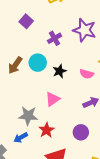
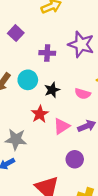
purple cross: (54, 38) -> (47, 53), turned 32
pink triangle: (53, 99) -> (62, 126), moved
red star: (47, 130) -> (40, 114), moved

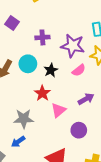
purple star: (81, 44) -> (73, 46), moved
pink semicircle: (83, 94) -> (79, 70), turned -48
pink triangle: (62, 126) -> (58, 110), moved

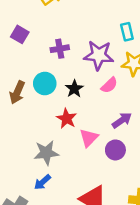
purple circle: (79, 130) -> (115, 150), moved

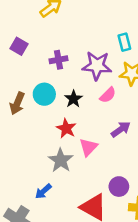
purple circle: (115, 150) -> (119, 187), moved
gray star: (46, 153) -> (61, 160), moved, turned -30

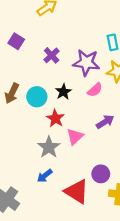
purple cross: (59, 60) -> (52, 55), turned -35
cyan circle: (44, 94) -> (37, 97), moved
blue arrow: (43, 191) -> (45, 176), moved

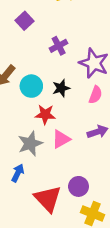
pink semicircle: (95, 90) -> (95, 95), turned -42
red star: (55, 118) -> (45, 114), turned 30
blue arrow: (45, 176) -> (18, 173), turned 140

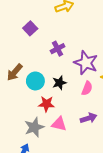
pink triangle: (61, 139) -> (59, 124), turned 42

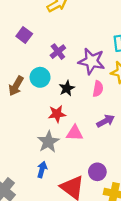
cyan circle: (35, 81) -> (40, 77), moved

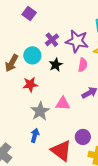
purple square: (24, 35) -> (29, 13), moved
purple cross: (58, 52) -> (52, 40), moved
red star: (57, 114) -> (30, 84), moved

